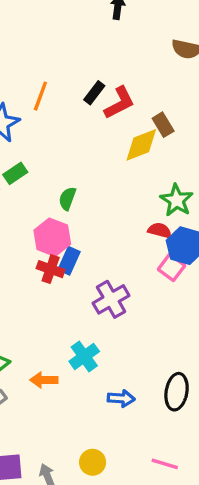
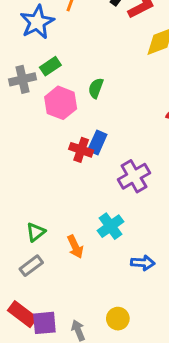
pink hexagon: (52, 237) -> (61, 103), moved
orange arrow: (44, 380) -> (75, 247), turned -115

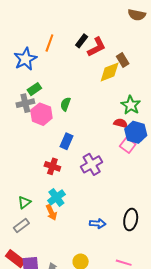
gray cross: (22, 79) -> (25, 103), moved
red cross: (81, 150) -> (52, 166), moved
cyan cross: (111, 226) -> (56, 197), moved

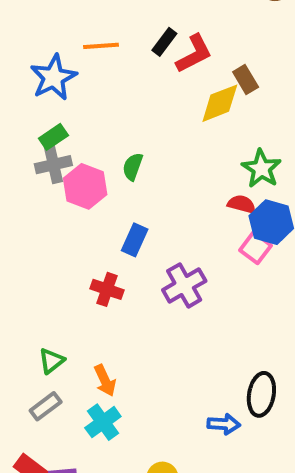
orange line: (49, 43) -> (101, 46), turned 66
green rectangle: (34, 89) -> (53, 137), moved
cyan cross: (56, 197) -> (103, 422), moved
blue arrow: (98, 224) -> (224, 424), moved

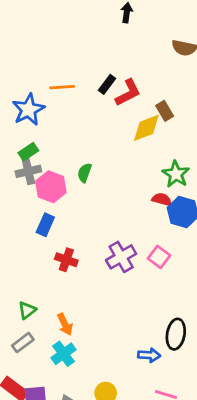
blue rectangle: (135, 240) -> (45, 225), moved
pink square: (255, 248) -> (159, 257), moved

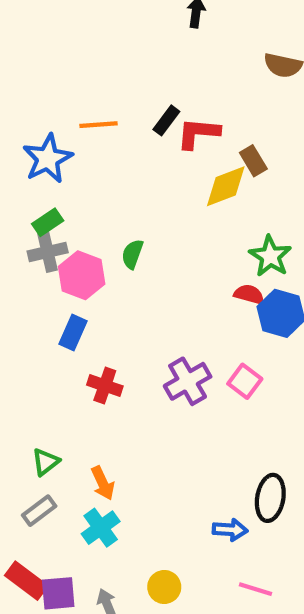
red L-shape: (128, 93) -> (198, 133), turned -148

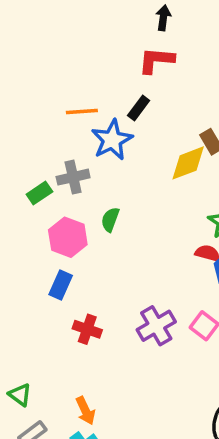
red L-shape: (198, 133) -> (156, 60), moved
blue star: (48, 159) -> (112, 140), moved
gray cross: (48, 252) -> (73, 177), moved
green triangle: (45, 462) -> (20, 395), moved, turned -45

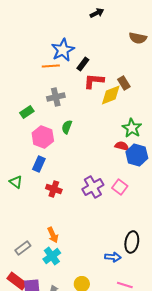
black arrow: (163, 18) -> (97, 13), turned 56
red L-shape: (156, 60) -> (94, 81), moved
blue star: (112, 140) -> (63, 50), moved
gray cross: (73, 177) -> (56, 97), moved
green triangle: (20, 395) -> (16, 182), moved

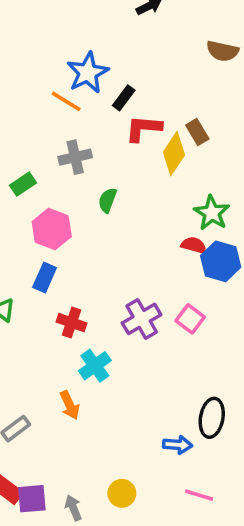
orange line: (51, 66) -> (66, 101), turned 36
yellow diamond: (111, 95) -> (174, 154), turned -35
green semicircle: (67, 127) -> (107, 200), moved
cyan cross: (52, 256) -> (95, 366), moved

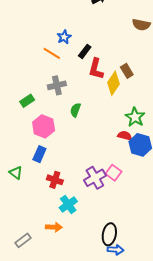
blue star: (88, 73) -> (64, 37), size x0.6
red L-shape: (143, 128) -> (96, 69), turned -80
pink square: (190, 319) -> (113, 173), moved
orange arrow: (70, 405) -> (54, 227), turned -63
black ellipse: (212, 418) -> (109, 234), moved

